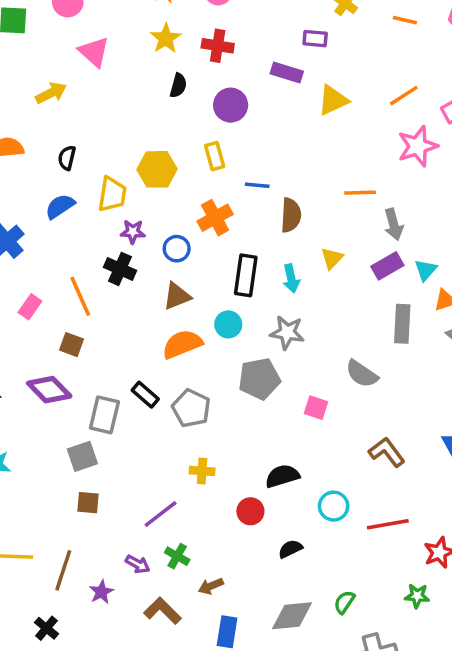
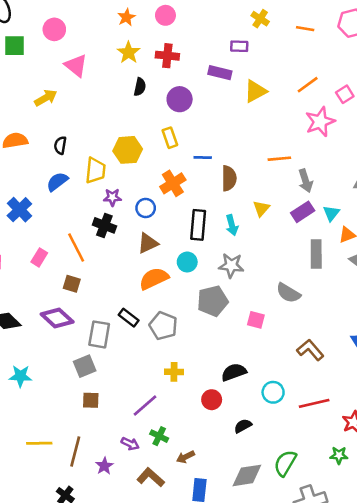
green semicircle: (344, 602) -> (285, 463), size x1.5

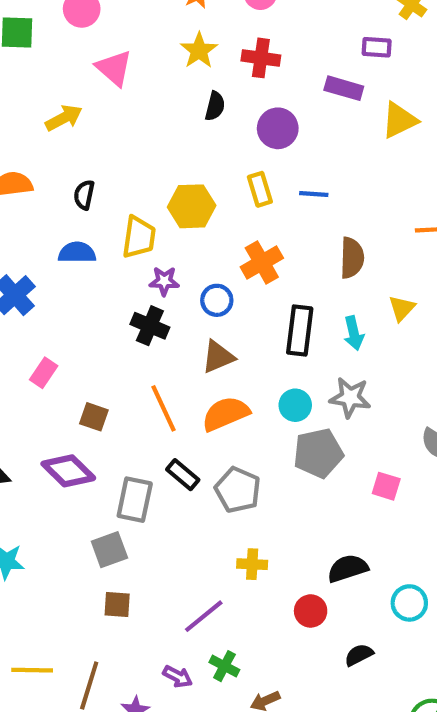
blue line: (203, 158) -> (314, 194), moved
blue semicircle: (57, 182) -> (77, 253), turned 35
orange line: (76, 247) -> (164, 408), moved
cyan circle: (187, 262) -> (295, 405), moved

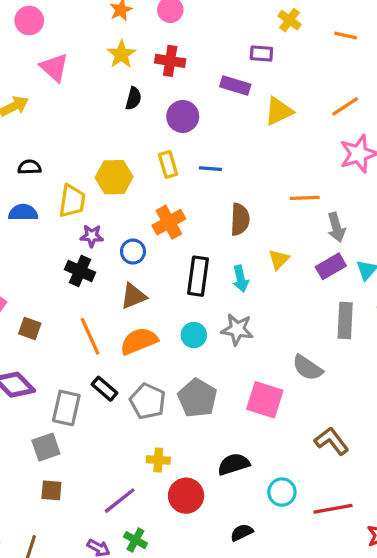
black semicircle: (84, 195) -> (29, 167), turned 75
brown square: (94, 417) -> (30, 329), moved
gray pentagon: (318, 453) -> (197, 398), moved, turned -30
pink square: (386, 486) -> (265, 400), size x1.6
red circle: (311, 611) -> (186, 496), moved, size x1.4

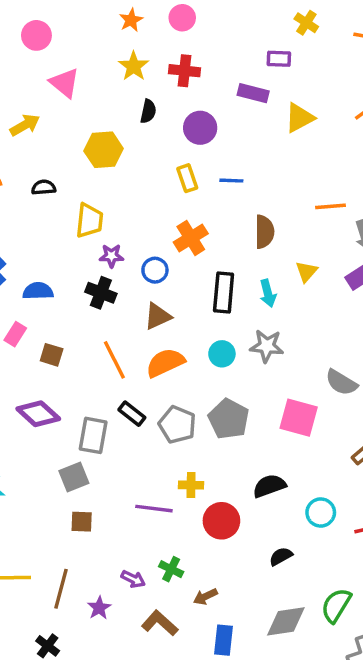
yellow hexagon: (114, 177) -> (104, 150), moved
blue semicircle: (23, 213) -> (38, 291), moved
purple line: (120, 501) -> (154, 509), moved, turned 48

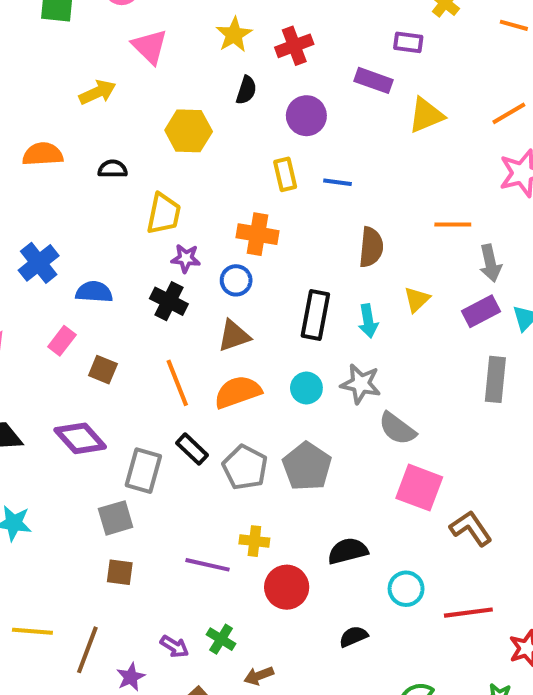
red cross: (184, 71) -> (294, 46), turned -32
orange cross: (191, 238) -> (258, 234), moved, turned 36
gray semicircle: (341, 382) -> (397, 429), moved
pink square: (299, 418) -> (419, 488), moved

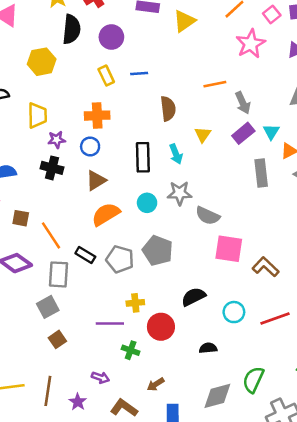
black semicircle: (246, 90) -> (71, 29), size x1.6
orange line: (177, 383) -> (51, 235), moved
brown square: (120, 572) -> (57, 339), turned -30
black semicircle: (353, 636) -> (208, 348), turned 30
green cross: (221, 639) -> (131, 350), moved

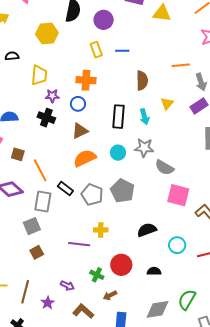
yellow triangle: (184, 21) -> (162, 13), turned 36
red circle: (161, 327) -> (121, 265), moved
green cross: (131, 350) -> (97, 275), moved

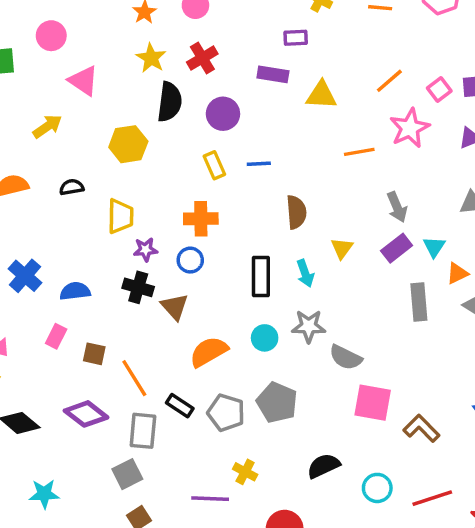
orange line: (181, 65) -> (359, 152), moved
brown triangle: (80, 131) -> (175, 307), moved, turned -42
yellow cross: (101, 230) -> (245, 472), turned 32

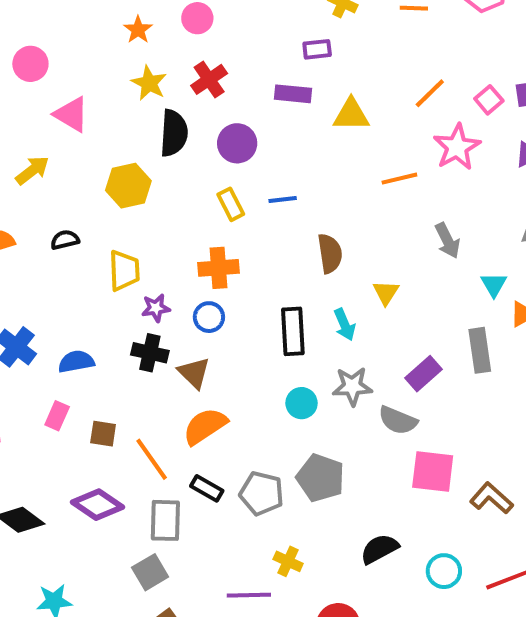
purple rectangle: (397, 248) -> (424, 374), moved
orange semicircle: (209, 352) -> (205, 426), moved

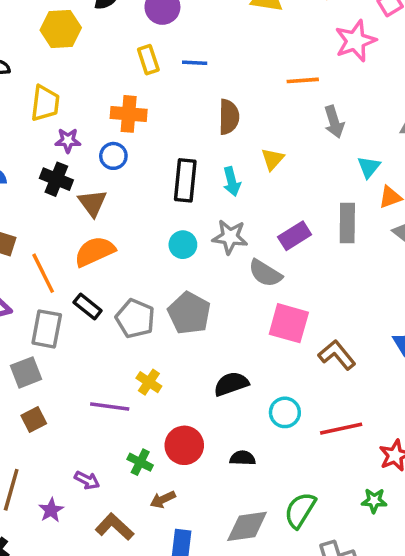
orange line: (399, 179) -> (303, 80), moved

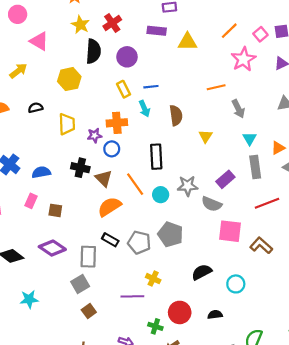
purple star: (68, 140) -> (95, 135), moved
cyan triangle: (369, 167) -> (250, 139), moved
cyan arrow: (232, 182) -> (144, 109), moved
orange line: (43, 273) -> (135, 184), moved
red line: (341, 429) -> (267, 203), moved

